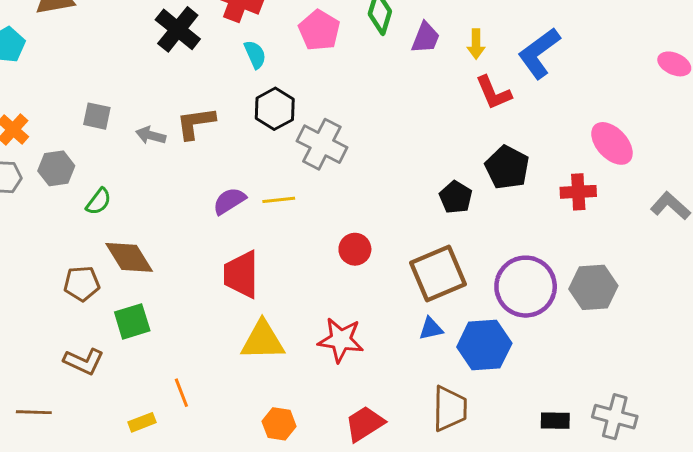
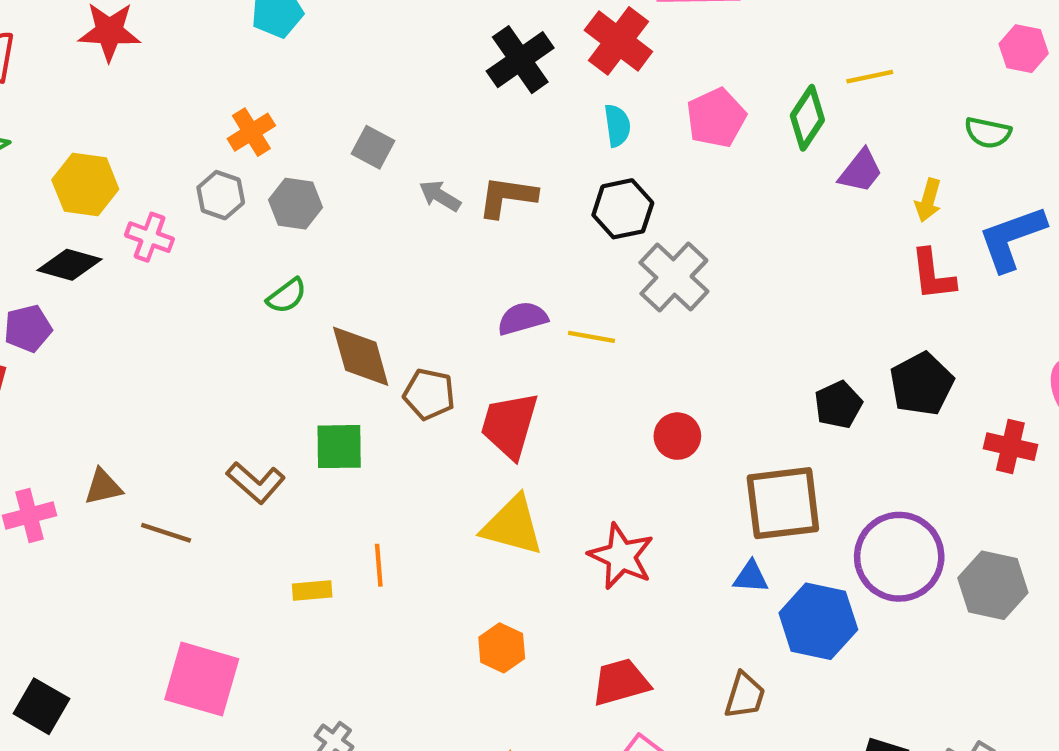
green semicircle: (99, 201) -> (287, 296), moved
brown pentagon: (82, 284) -> (429, 394), moved
brown trapezoid: (450, 409) -> (745, 695), size x0.7

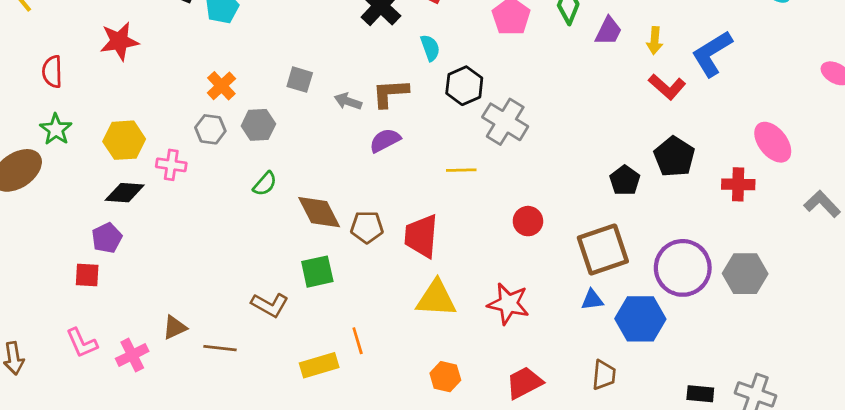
cyan semicircle: (617, 126) -> (430, 48), moved
red L-shape: (933, 275) -> (667, 87), turned -30
purple semicircle: (522, 318) -> (385, 140), moved
yellow rectangle: (312, 590) -> (319, 365), size x1.5

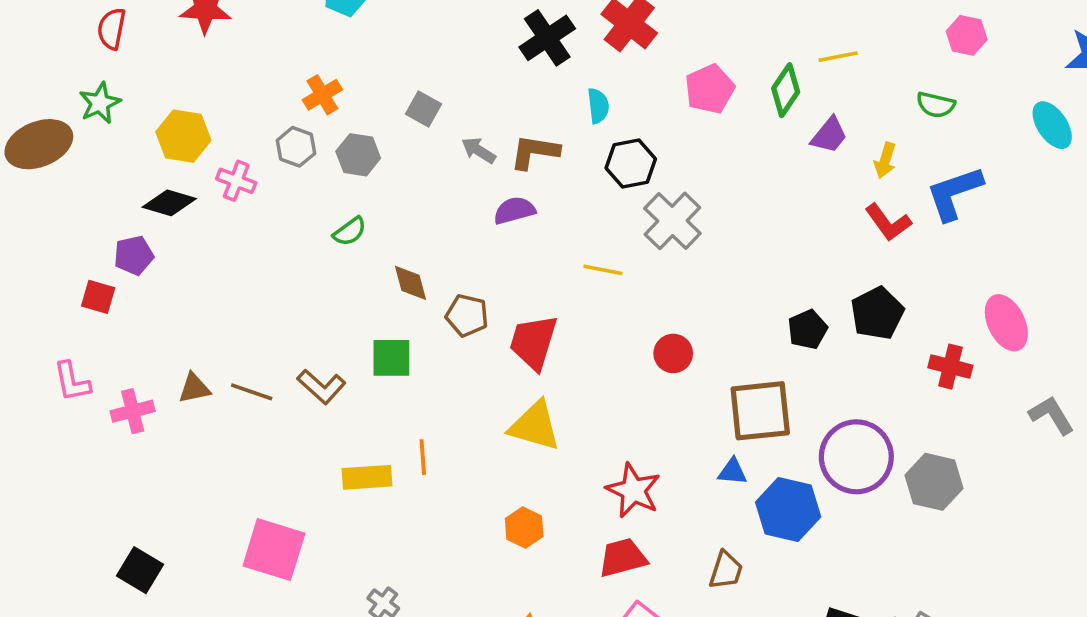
brown diamond: (319, 212) -> (410, 283), size x0.7
red star: (508, 304) -> (633, 490), moved
brown line: (220, 348) -> (252, 392), moved

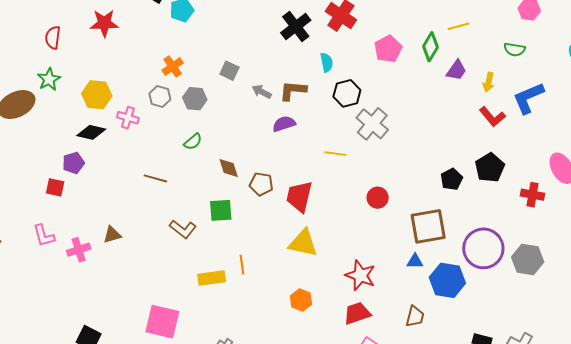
brown line: (252, 392) -> (155, 178), moved

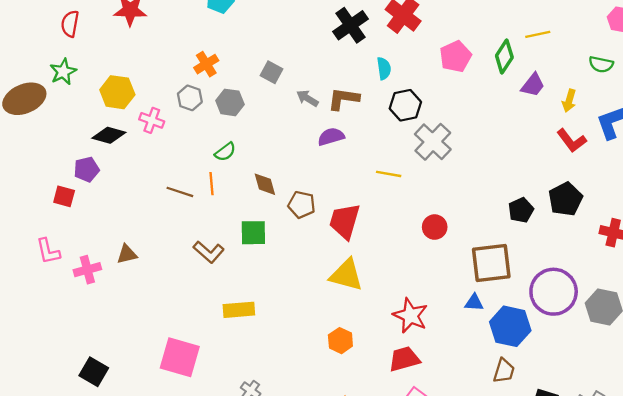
orange line: (242, 265) -> (211, 184), moved
brown trapezoid: (415, 316) -> (504, 371), moved

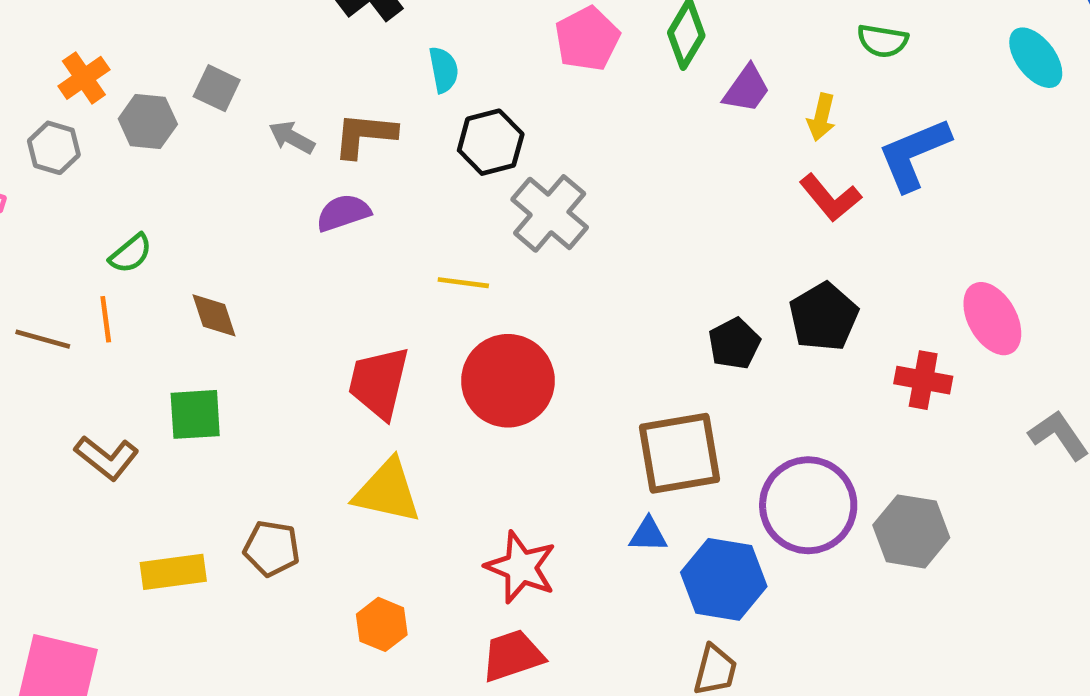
gray hexagon: (230, 102) -> (148, 122), moved
brown pentagon: (302, 205) -> (272, 548), moved
red circle: (435, 227) -> (508, 381), moved, size x1.8

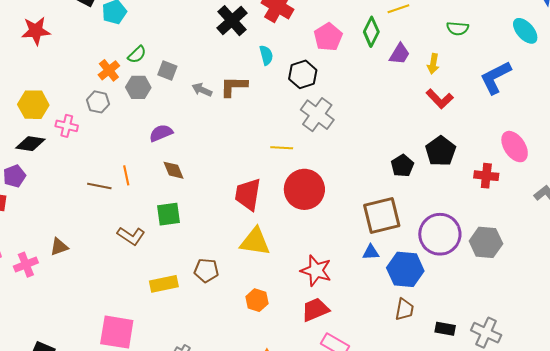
black hexagon: (491, 142) -> (303, 74), moved
blue L-shape: (914, 154) -> (496, 77), moved
purple semicircle: (343, 213) -> (161, 133), moved
green semicircle: (131, 254) -> (137, 55), moved

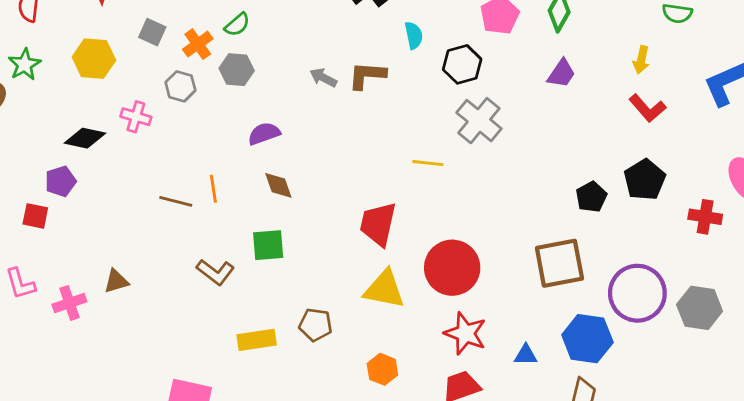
purple trapezoid: (400, 54) -> (561, 73), moved
gray square: (167, 71) -> (152, 32), moved
yellow hexagon: (33, 105) -> (94, 59), moved
red circle: (304, 189) -> (452, 268), moved
blue triangle: (371, 252) -> (526, 355), moved

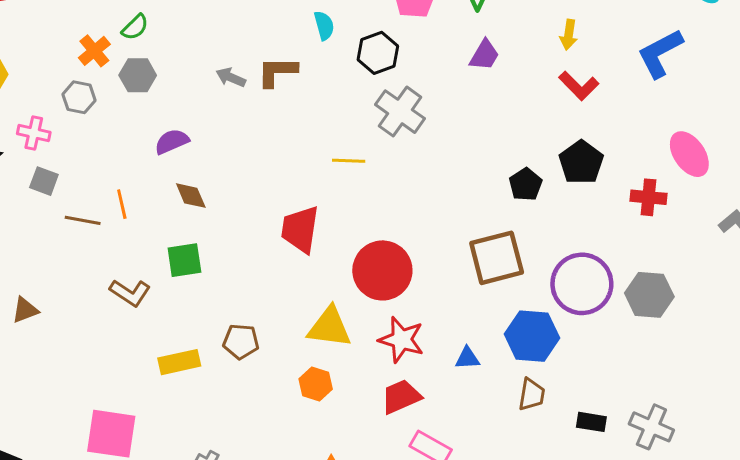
gray square: (152, 32) -> (44, 181), moved
yellow triangle: (384, 289) -> (329, 327), moved

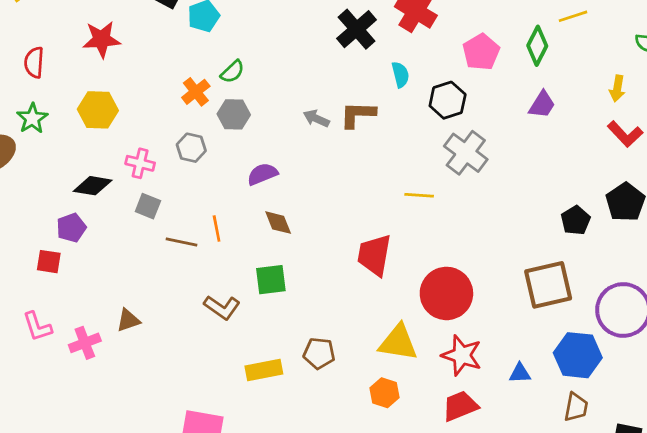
gray hexagon: (79, 97) -> (191, 148), moved

